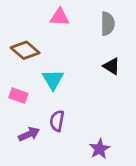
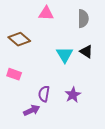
cyan triangle: (53, 80) -> (65, 55), moved
purple arrow: (29, 134) -> (32, 110), moved
purple star: (100, 149) -> (73, 95), moved

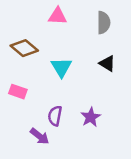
cyan triangle: (65, 55) -> (61, 67), moved
purple arrow: (32, 110) -> (40, 136), turned 63

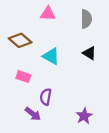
cyan triangle: (61, 67) -> (51, 56), turned -30
pink rectangle: (18, 92) -> (23, 77), moved
purple star: (91, 117) -> (84, 116), moved

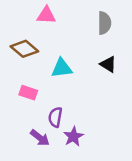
pink triangle: (48, 14) -> (46, 15), moved
cyan triangle: (51, 56) -> (62, 68), turned -36
purple star: (84, 116) -> (73, 137), moved

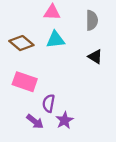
pink triangle: (46, 15) -> (52, 12), moved
cyan triangle: (62, 68) -> (55, 40), moved
pink rectangle: (28, 93) -> (25, 82), size x1.5

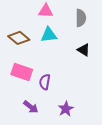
purple semicircle: (49, 103) -> (45, 82), moved
purple star: (65, 120) -> (66, 109), moved

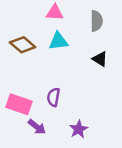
pink rectangle: (22, 72) -> (19, 104), moved

